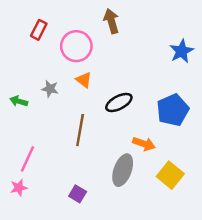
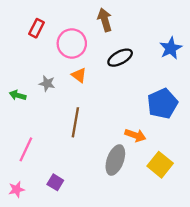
black ellipse: (119, 102) -> (120, 58), moved
pink star: (19, 188) -> (16, 189), moved
purple square: (78, 194) -> (55, 182), moved

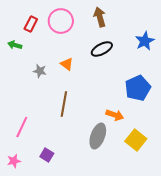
brown arrow: (105, 20) -> (100, 17), moved
pink circle: (72, 43) -> (61, 21), moved
green arrow: (18, 95) -> (15, 45), moved

